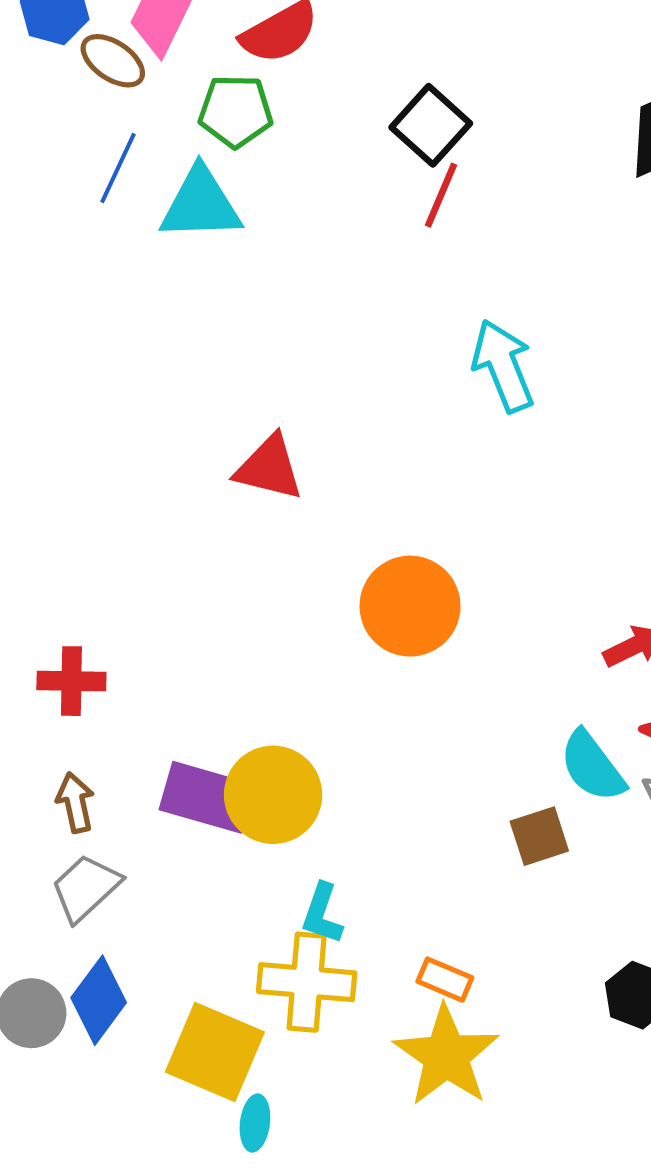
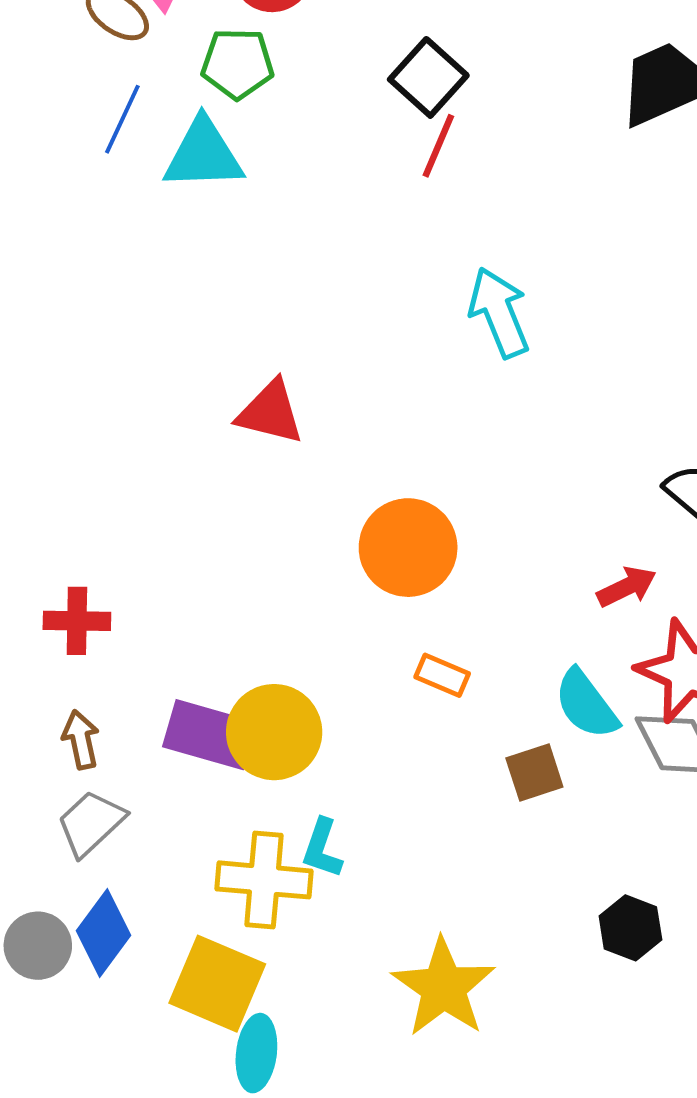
orange rectangle: (445, 980) -> (442, 675), moved
yellow cross: (307, 982) -> (264, 880), moved
cyan ellipse: (255, 1123) -> (256, 1053), size x1.4

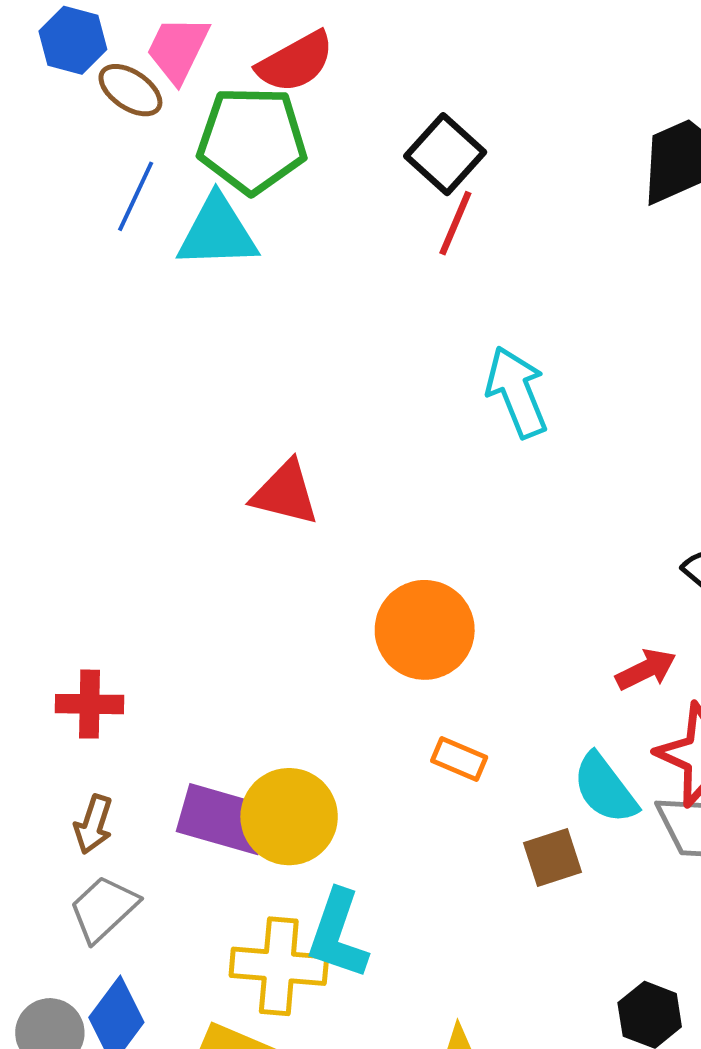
green pentagon: (237, 64) -> (252, 140), size x1.5
brown arrow: (81, 740) -> (93, 824), turned -150
cyan L-shape: (322, 848) -> (338, 934), size x1.5

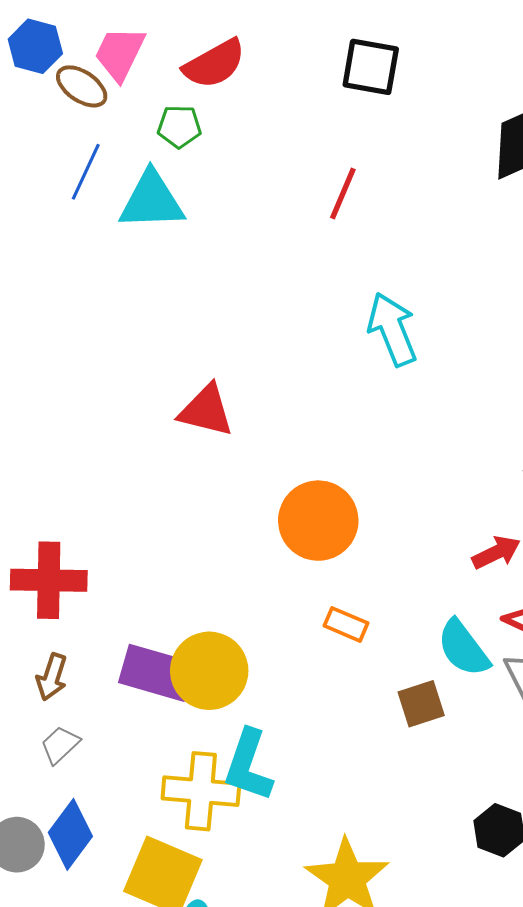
green pentagon: (252, 140) -> (179, 127), size x0.5
black square: (445, 154) -> (371, 67), moved, turned -32
red cross: (90, 704) -> (49, 580), size x1.4
gray trapezoid: (104, 909) -> (60, 745), size x0.7

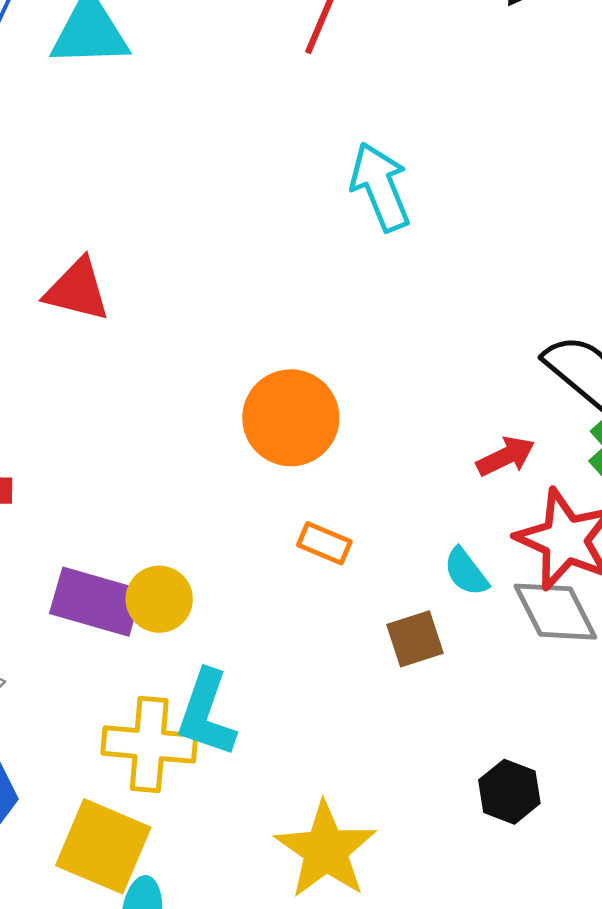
red triangle: (206, 410) -> (77, 290), moved
cyan semicircle: (463, 648) -> (466, 572), size x0.7
yellow circle: (209, 671) -> (159, 599), size x0.7

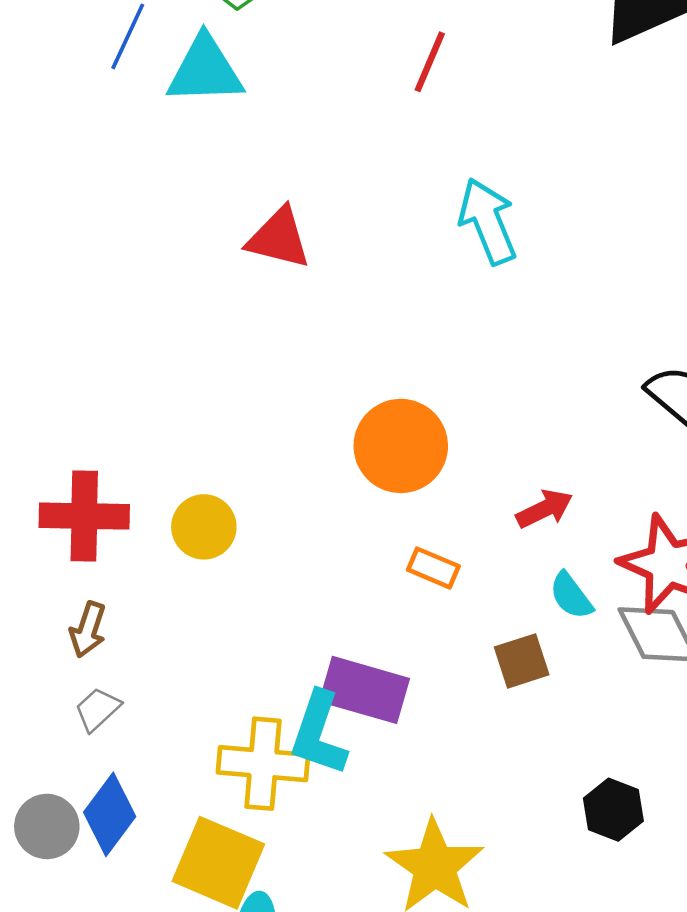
red triangle: (77, 290) -> (279, 238), moved
red arrow: (506, 456) -> (545, 509), moved
yellow circle: (159, 599) -> (204, 527), moved
purple rectangle: (96, 602) -> (365, 690), moved

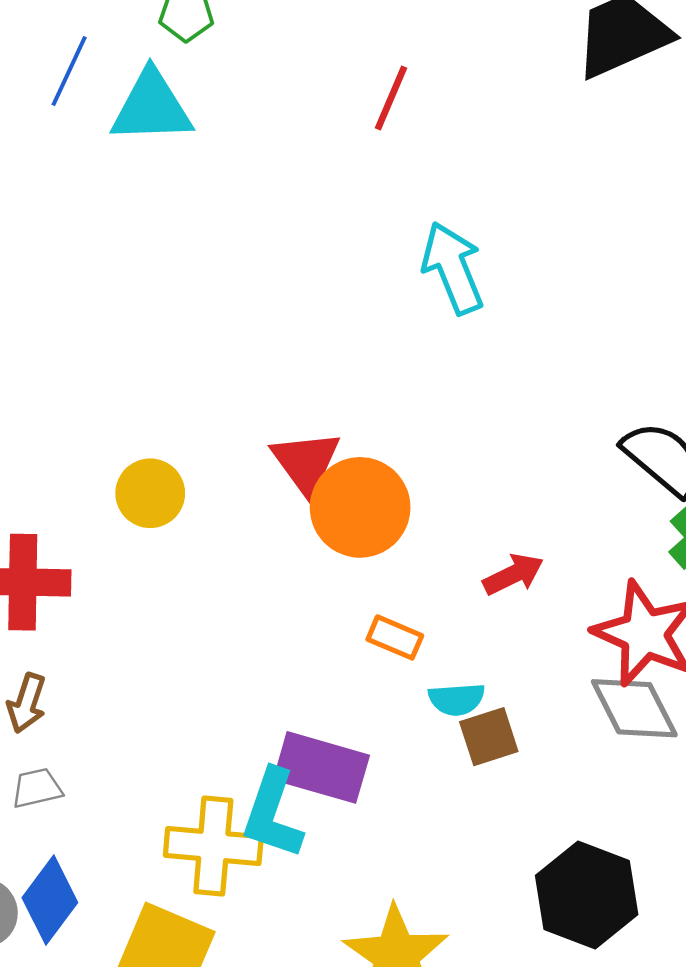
red triangle: (279, 238) -> (306, 462), moved, turned 40
yellow circle: (204, 527) -> (150, 493), moved
cyan semicircle: (571, 596) -> (457, 699), moved, turned -57
gray trapezoid: (98, 709) -> (37, 788), turned 30
black hexagon: (613, 810) -> (587, 895), size x1.6

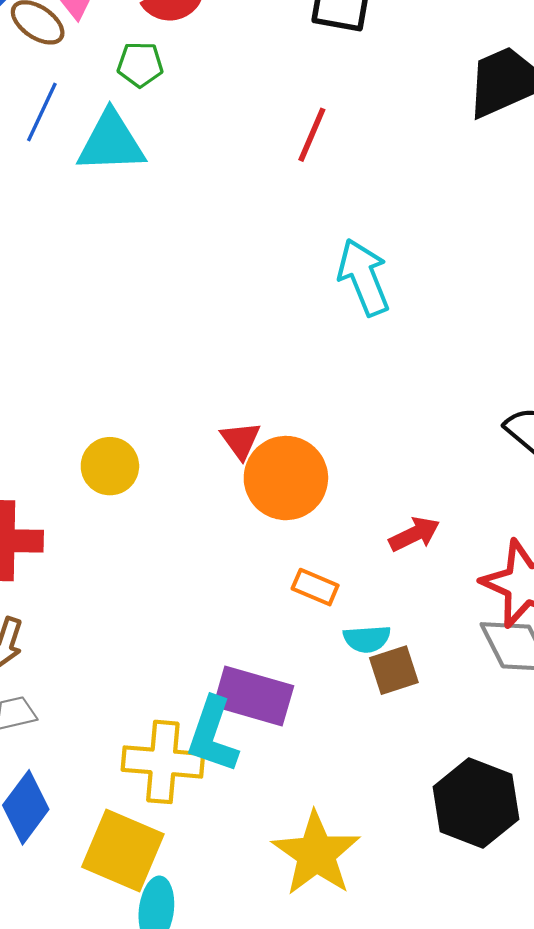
red triangle: (306, 462) -> (241, 440), size x0.7

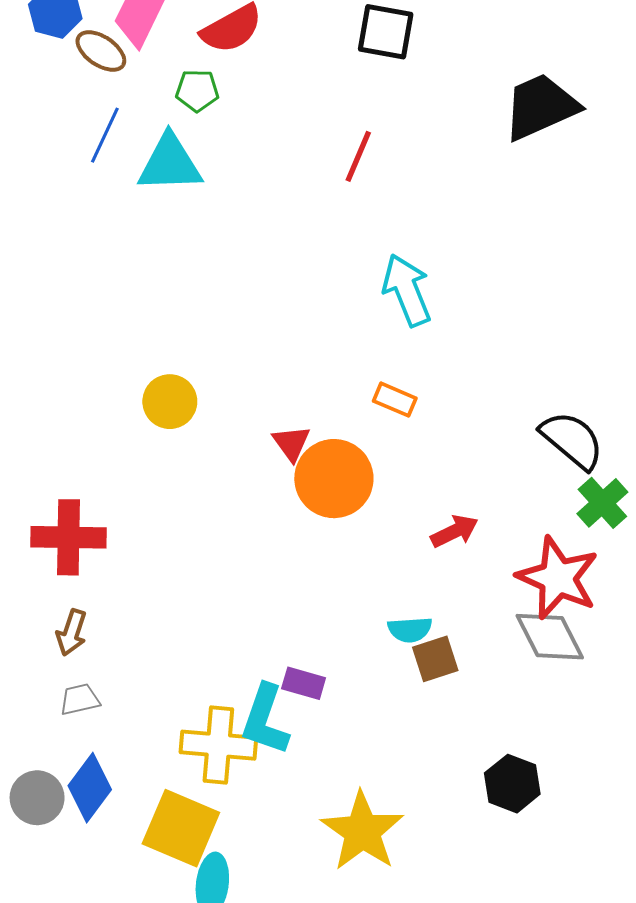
yellow circle: (110, 466) -> (170, 402), moved
orange rectangle: (315, 587) -> (395, 400), moved
purple rectangle: (254, 696) -> (304, 683), size x0.6
black hexagon: (476, 803) -> (512, 784), size x0.7

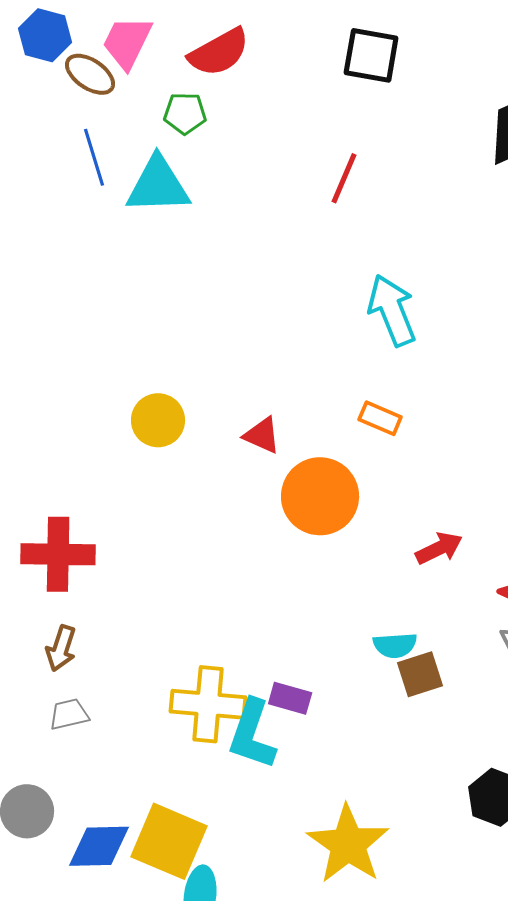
blue line: (105, 135) -> (94, 157), turned -42
red triangle: (291, 443) -> (262, 435), moved, turned -30
yellow cross: (218, 745) -> (208, 704), moved
blue diamond: (90, 788) -> (99, 846), moved, turned 52

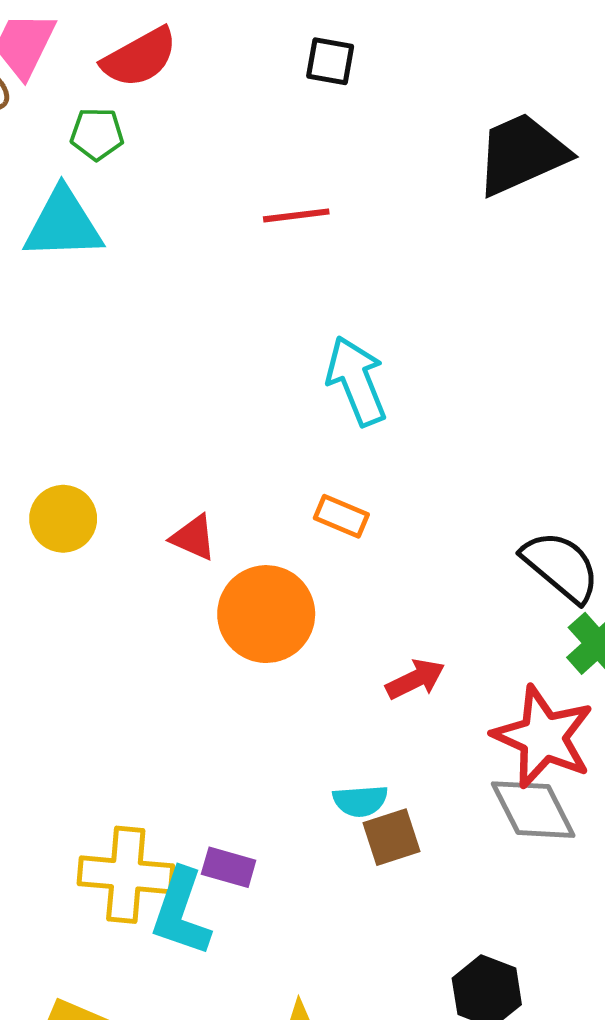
black square: (371, 55) -> (330, 61), size x0.7
red line: (344, 178) -> (296, 215), turned 60

